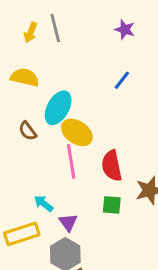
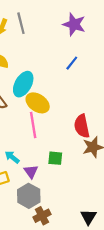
purple star: (125, 29) -> (74, 24), size x1.5
red semicircle: (112, 166) -> (82, 126), moved
green square: (112, 205) -> (55, 158), moved

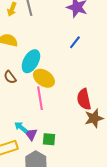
green square: (55, 158) -> (49, 139), moved
purple triangle: (31, 171) -> (31, 134), moved

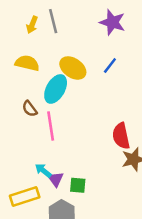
yellow ellipse: (44, 78) -> (73, 68), moved
pink line: (40, 98) -> (51, 126), moved

